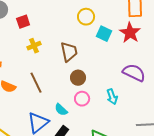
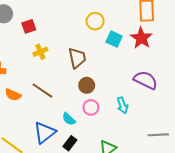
brown line: (36, 83) -> (42, 91), turned -30

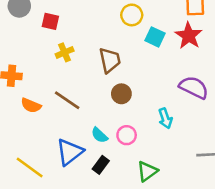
red square: (29, 26) -> (50, 21), turned 32
pink circle: (91, 107) -> (127, 135), moved

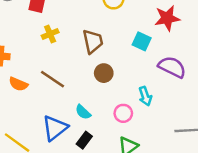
red star: (189, 36) -> (167, 18), turned 30
cyan square: (155, 37) -> (142, 41), moved
pink circle: (127, 135) -> (123, 113), moved

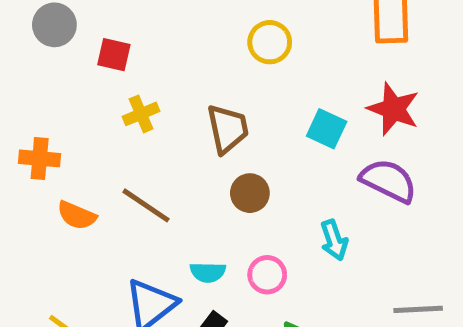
red star: (167, 18) -> (393, 109), moved, turned 30
cyan semicircle: (83, 112) -> (208, 272), turned -42
pink circle: (123, 113) -> (267, 275), moved

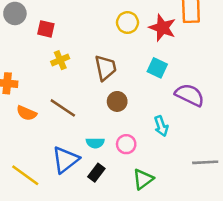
red star: (393, 109) -> (162, 28), moved

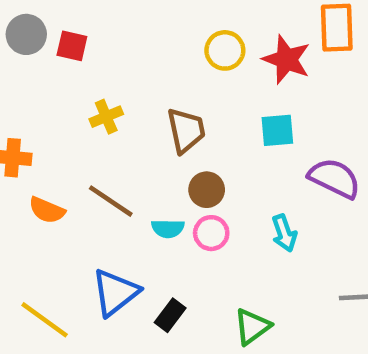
red square: (46, 29) -> (72, 46), moved
cyan square: (157, 68) -> (277, 130), turned -30
cyan semicircle: (95, 143) -> (168, 228), moved
pink circle: (126, 144) -> (211, 233), moved

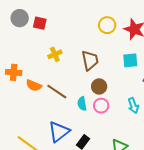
orange semicircle: (47, 210) -> (34, 85), moved
cyan semicircle: (168, 228) -> (82, 104), turned 80

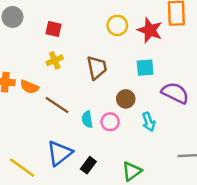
red square: (40, 23) -> (53, 29), moved
orange semicircle: (34, 85) -> (29, 87), moved
brown circle: (99, 86) -> (126, 99), moved

